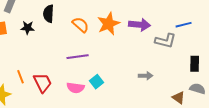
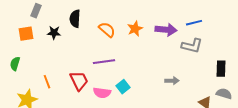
orange star: (109, 24) -> (135, 29), size x0.7
blue line: (184, 25) -> (194, 23), moved
red trapezoid: (43, 83) -> (79, 81), moved

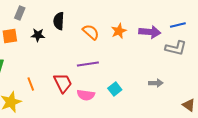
cyan square: (123, 87) -> (115, 89), moved

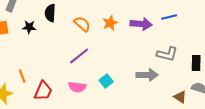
gray L-shape: (176, 48) -> (167, 54), moved
purple line: (88, 64) -> (79, 56), turned -30
red trapezoid: (63, 83) -> (43, 91), moved, turned 50
gray arrow: (156, 83) -> (147, 75), size x1.5

